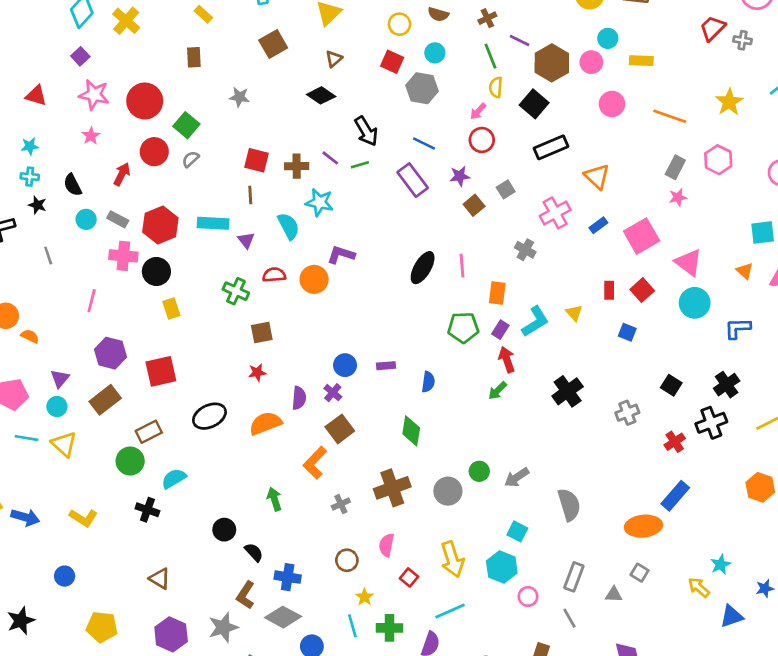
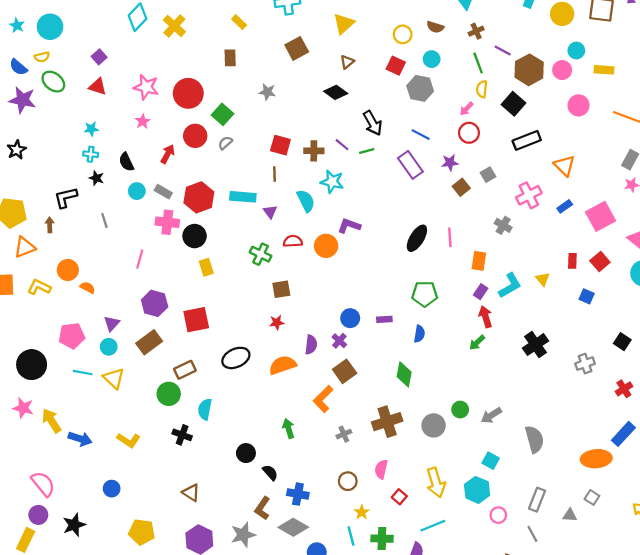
purple square: (80, 56) -> (99, 57), moved
green pentagon: (463, 328) -> (425, 294), moved
cyan semicircle: (174, 478) -> (205, 409), turned -50

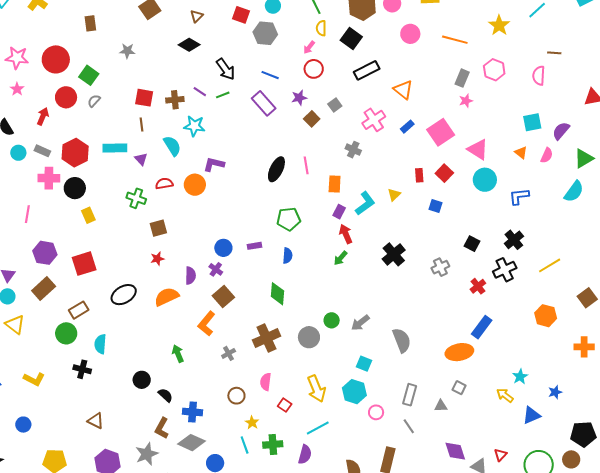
yellow triangle: (543, 279) -> (394, 195), turned 32

